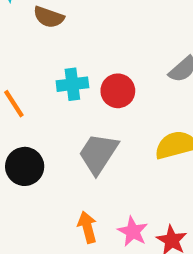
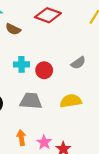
gray trapezoid: (98, 154) -> (31, 101), turned 55

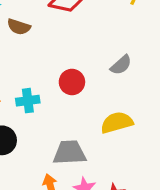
cyan cross: (22, 64) -> (28, 101), moved
gray trapezoid: (31, 101) -> (70, 153), moved

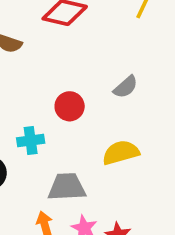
cyan cross: (28, 101) -> (31, 141), moved

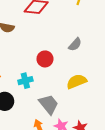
gray trapezoid: (67, 187) -> (49, 104), turned 60

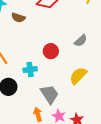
yellow semicircle: (77, 81) -> (78, 76), turned -30

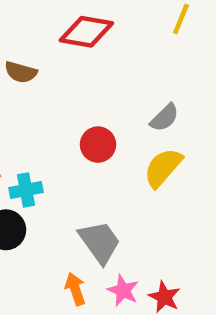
cyan cross: (30, 69) -> (26, 190), moved
yellow semicircle: (78, 76) -> (163, 168), moved

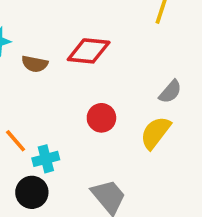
red diamond: (86, 32) -> (89, 51), moved
gray semicircle: (164, 118) -> (170, 92), moved

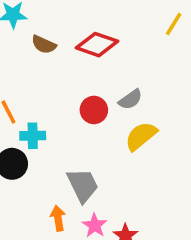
gray semicircle: (170, 92) -> (130, 99), moved

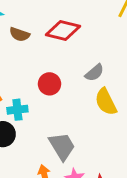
red circle: (94, 110) -> (49, 84), moved
yellow semicircle: (141, 136) -> (106, 102), turned -72

